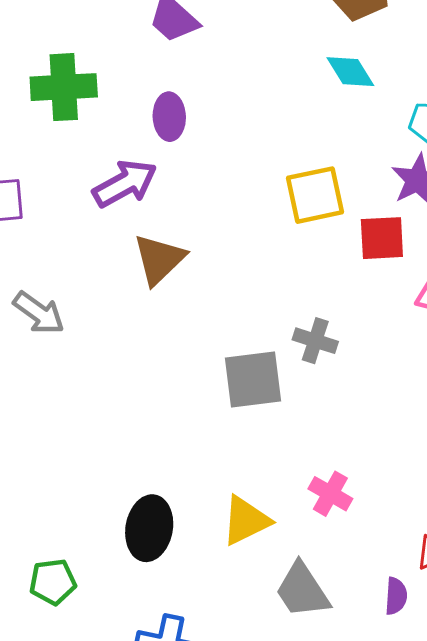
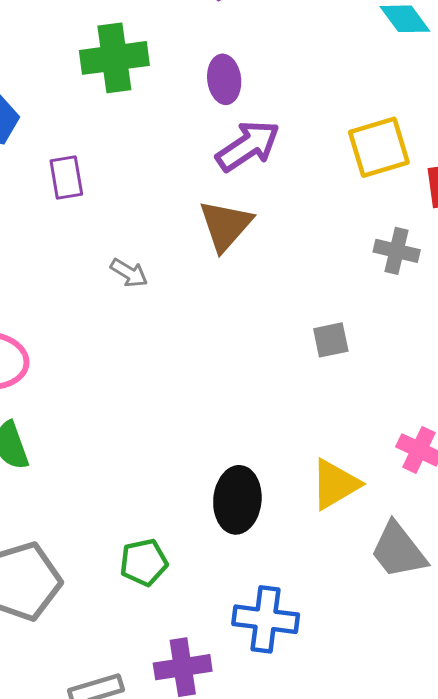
purple arrow: (125, 184) -> (248, 146), moved
gray arrow: (39, 313) -> (129, 273), moved, size x0.7
gray cross: (315, 341) -> (397, 251), moved
gray square: (253, 379) -> (331, 340), size x0.6

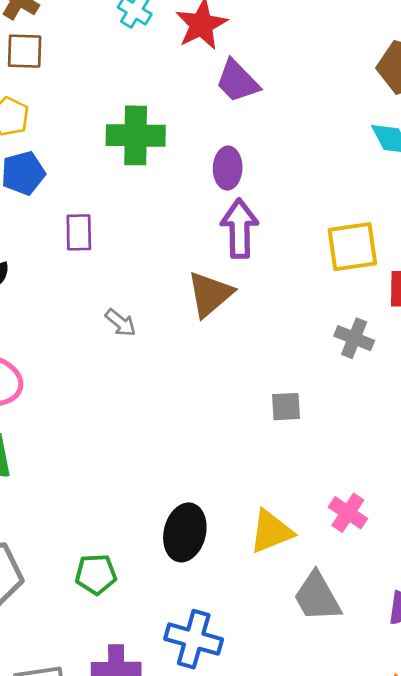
purple arrow: (248, 146) -> (240, 229), turned -66

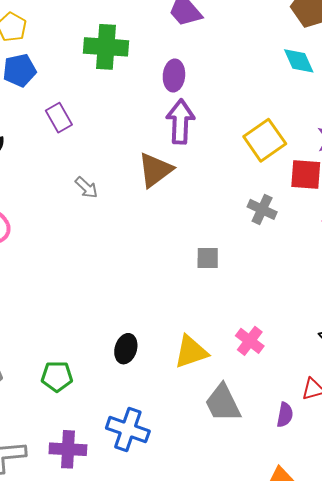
purple rectangle: (79, 232) -> (59, 118), turned -32
yellow square: (352, 247) -> (265, 140), turned -30
black ellipse: (185, 532) -> (126, 349), size x0.7

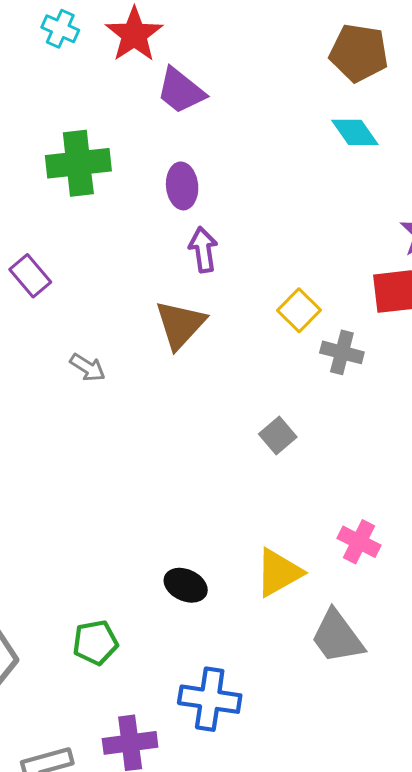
purple arrow: (180, 122) -> (203, 250), size x0.7
yellow square: (265, 140) -> (299, 310), moved, size x0.7
gray square: (208, 258) -> (278, 436), turned -30
black ellipse: (126, 349) -> (186, 585), turned -72

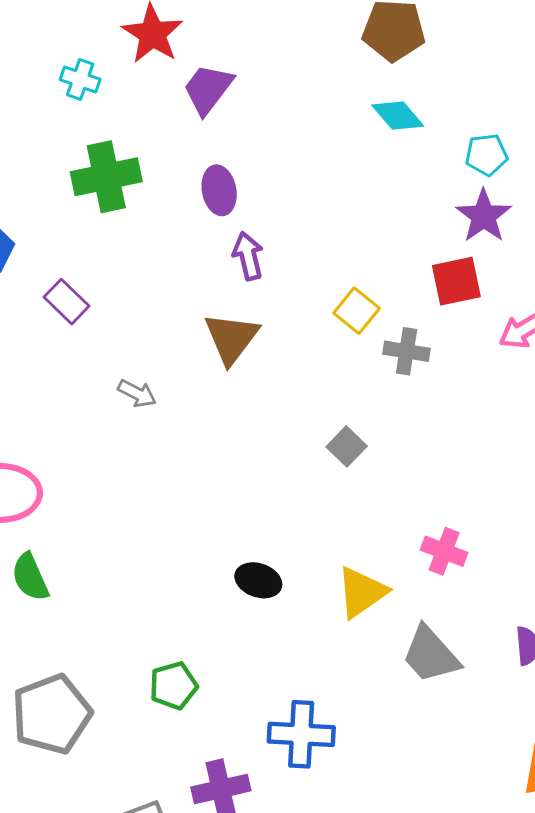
cyan cross: (60, 29) -> (80, 79), moved
purple trapezoid: (181, 91) -> (208, 89), turned 94
black ellipse: (186, 585) -> (258, 580), moved

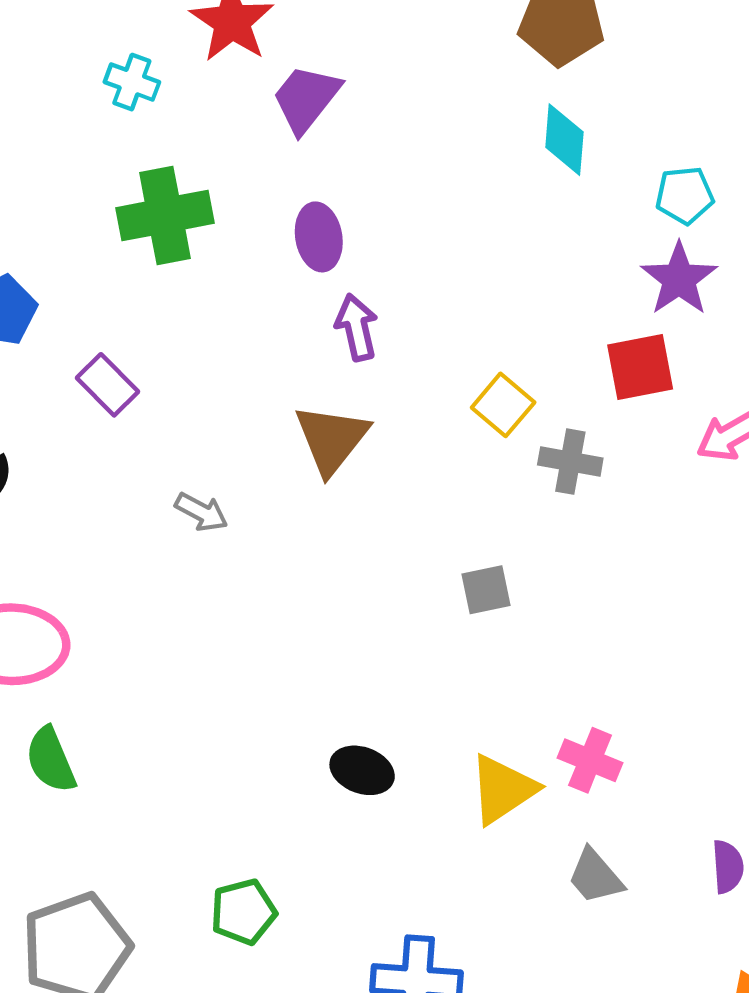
cyan diamond: (398, 116) -> (564, 140), turned 44
gray square: (347, 446) -> (486, 590), turned 33
pink cross: (444, 551) -> (590, 760), moved
gray trapezoid: (431, 655) -> (595, 876), size x0.7

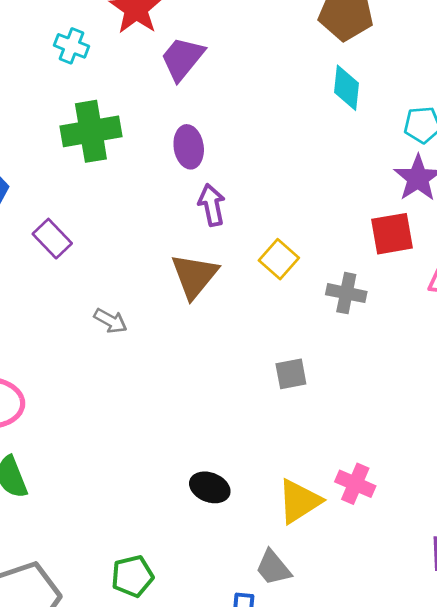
yellow square: (503, 405) -> (279, 259), moved
gray trapezoid: (595, 876) -> (273, 568), moved

